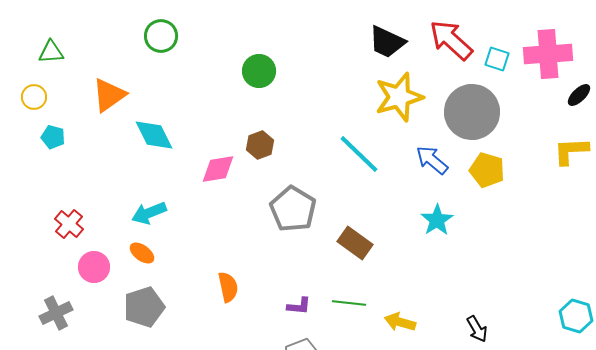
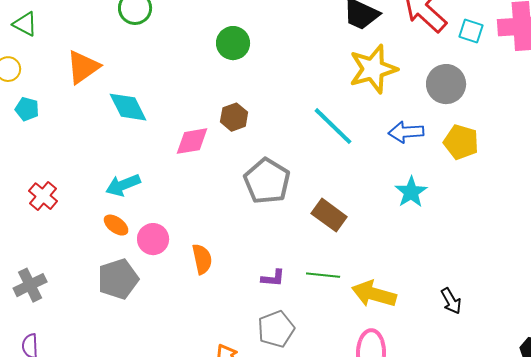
green triangle: (51, 52) -> (25, 24), turned 32
gray circle: (472, 112) -> (446, 84), size x0.7
blue arrow: (432, 160) -> (406, 132), turned -44
pink circle: (94, 267) -> (153, 239), moved
yellow arrow: (400, 322) -> (374, 294), size x1.4

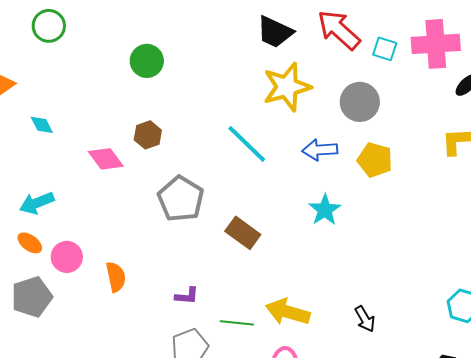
cyan diamond: (128, 107) -> (42, 125), size x0.6
pink diamond: (192, 141) -> (106, 159), turned 63
green line: (323, 275) -> (237, 323), moved

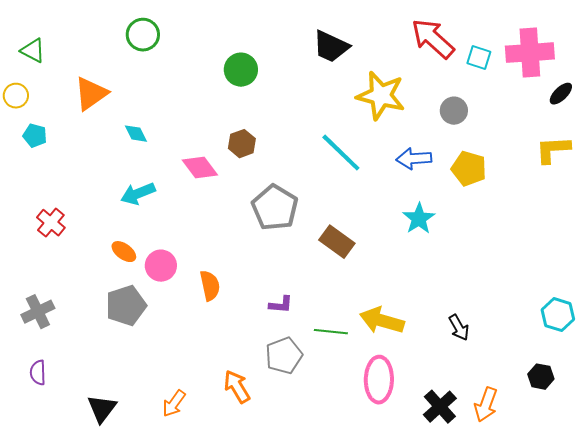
black trapezoid: (275, 32) -> (331, 47), moved
yellow star: (287, 87) -> (381, 96), turned 30
gray circle: (360, 102) -> (454, 111), size x0.7
cyan arrow: (37, 203) -> (138, 194), moved

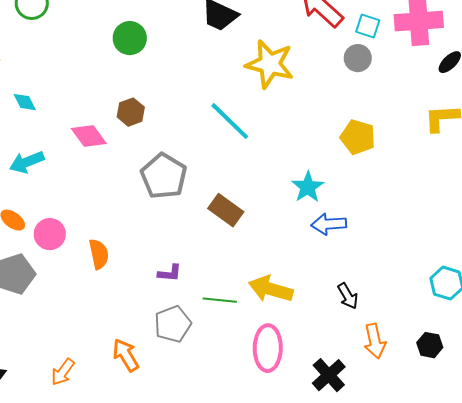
gray circle: (454, 111) -> (358, 58), moved
blue arrow: (414, 159) -> (329, 224), moved
orange arrow: (486, 405) -> (375, 341), moved, turned -32

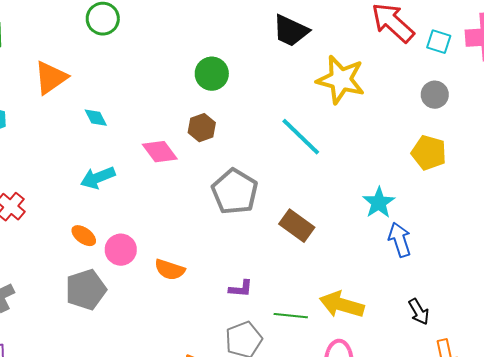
green circle: (130, 38) -> (212, 74), moved
gray circle: (358, 58) -> (435, 95), moved
blue arrow: (329, 224) -> (400, 240), turned 76
orange semicircle: (99, 254) -> (170, 270), turned 120

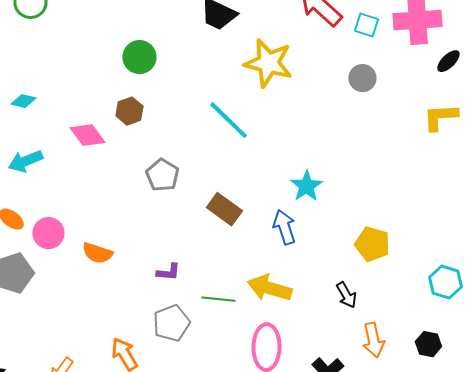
cyan diamond: (96, 118) -> (23, 101), turned -50
yellow pentagon: (429, 153) -> (372, 244), moved
gray pentagon: (235, 192) -> (162, 175), size x0.7
blue arrow: (400, 240) -> (284, 227), moved

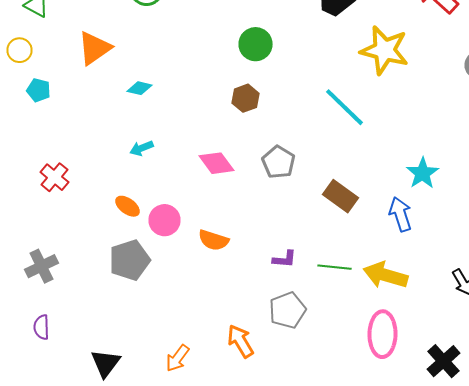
pink diamond: (87, 135) -> (216, 163), moved
cyan arrow: (25, 161) -> (142, 148), size x0.7
green line: (218, 299) -> (334, 267), moved

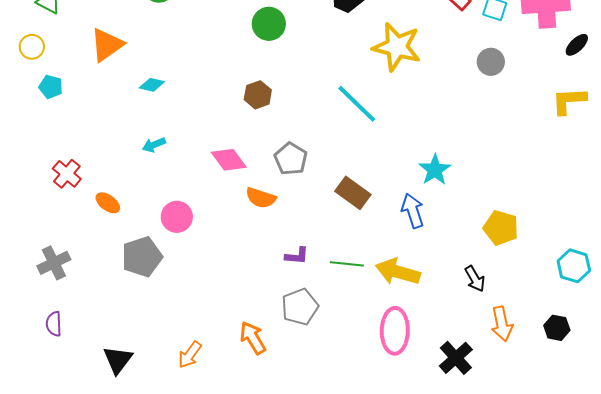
green circle: (256, 44) -> (269, 24), moved
orange ellipse: (128, 206) -> (108, 203), moved
orange semicircle: (214, 240) -> (261, 198), moved

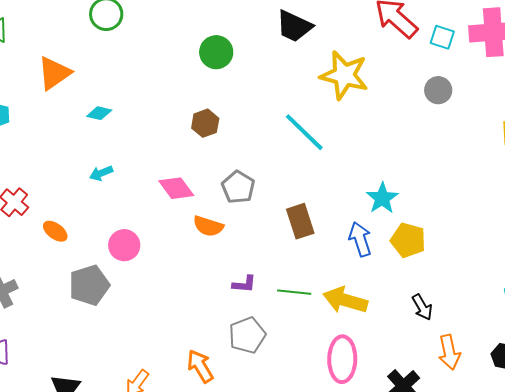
brown rectangle: (353, 193) -> (300, 221), turned 36
yellow pentagon: (501, 228) -> (408, 240), moved

